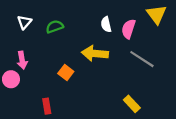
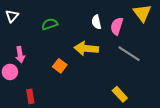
white triangle: (24, 22) -> (12, 16), moved
red rectangle: (47, 106) -> (30, 96), moved

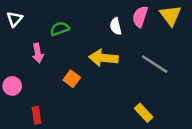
pink semicircle: (117, 26) -> (140, 17), moved
pink arrow: (20, 55) -> (38, 53), moved

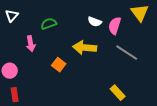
pink semicircle: (140, 17) -> (115, 26), moved
white semicircle: (116, 26) -> (95, 22), turned -56
red rectangle: (37, 115) -> (15, 95), moved

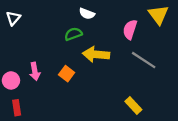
white semicircle: (95, 22) -> (87, 14), moved
green semicircle: (49, 24) -> (73, 34), moved
pink arrow: (31, 44) -> (35, 71), moved

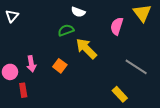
yellow arrow: (96, 54) -> (86, 49), turned 40
gray line: (144, 60) -> (136, 67), moved
red rectangle: (17, 108) -> (23, 90), moved

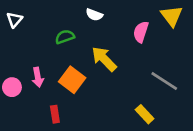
green semicircle: (66, 30) -> (65, 37), moved
orange square: (60, 66) -> (72, 80), size x1.5
red rectangle: (23, 90) -> (55, 114), moved

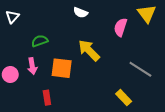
green semicircle: (65, 37) -> (40, 41), moved
orange square: (72, 80) -> (62, 68), turned -30

